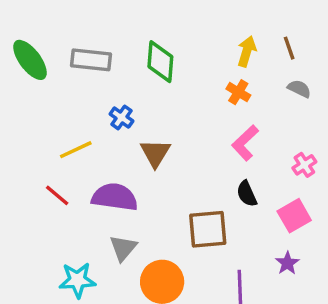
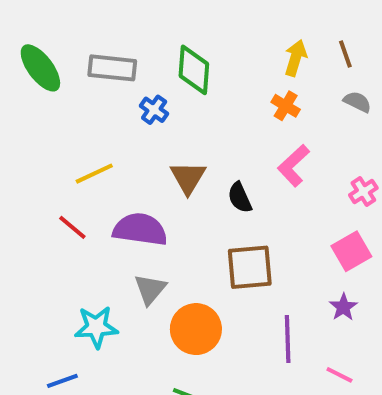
blue cross: (121, 117) -> (154, 110), moved
black semicircle: (247, 194) -> (240, 197), moved

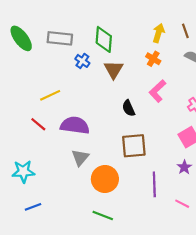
brown triangle: (188, 178) -> (113, 70), moved
cyan star: (96, 327) -> (23, 171), moved

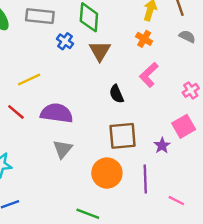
purple star: (184, 167) -> (162, 145), moved
orange circle: (105, 179) -> (107, 173), moved

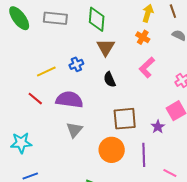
blue cross: (65, 41) -> (76, 64), moved, turned 32
black semicircle: (117, 94) -> (110, 80), moved

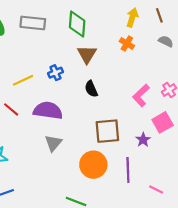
pink L-shape: (147, 67) -> (141, 95), moved

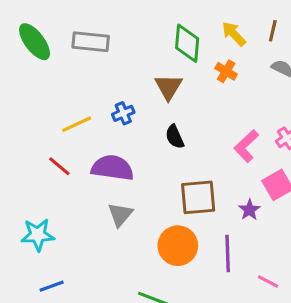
brown line: (159, 15) -> (273, 31), turned 32
yellow arrow: (132, 18) -> (234, 34), turned -60
green diamond: (77, 24) -> (187, 43), moved

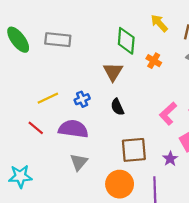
yellow arrow: (234, 34) -> (159, 23), moved
blue cross: (123, 113) -> (82, 99), moved

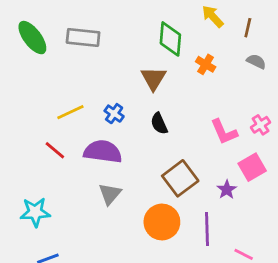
blue cross: (82, 99) -> (114, 114), turned -32
pink L-shape: (168, 114) -> (224, 132), turned -70
brown square: (134, 150) -> (180, 178), turned -32

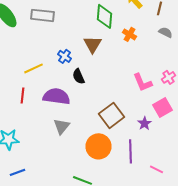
blue cross: (114, 114) -> (64, 56), moved
black semicircle: (159, 123) -> (78, 76), moved
red line: (55, 150) -> (22, 95), turned 56

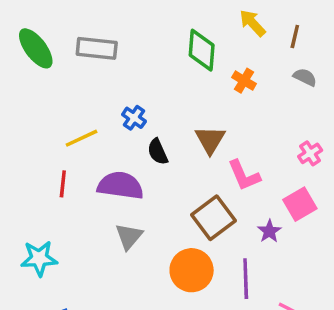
brown triangle: (92, 44) -> (210, 140), moved
pink L-shape: (142, 82) -> (244, 175), moved

